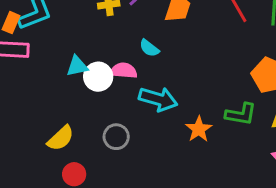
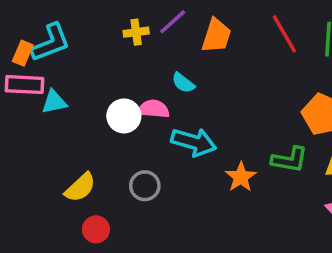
cyan triangle: (77, 66) -> (54, 102), moved

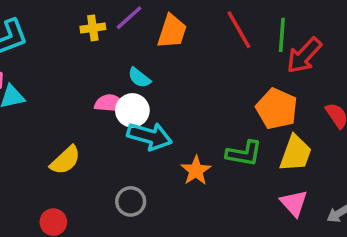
white circle: (124, 116) -> (132, 110), moved
gray circle: (145, 186) -> (131, 201), moved
yellow semicircle: (80, 187) -> (65, 160), moved

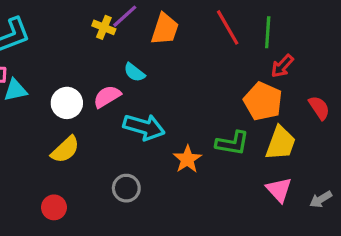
yellow cross: (93, 28) -> (104, 27), moved, turned 30
red arrow: (304, 55) -> (282, 66), moved, size x0.7
pink semicircle: (110, 104) -> (107, 97), turned -36
white circle: (132, 110) -> (67, 103), moved

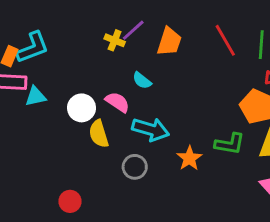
pink semicircle: (107, 97) -> (117, 102), turned 65
yellow semicircle: (65, 150) -> (99, 134), moved, turned 116
gray circle: (126, 188) -> (135, 167), moved

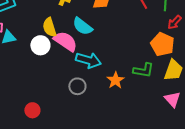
cyan semicircle: (142, 81) -> (82, 26), size x1.5
pink semicircle: (117, 102) -> (65, 41), size x1.4
yellow semicircle: (99, 134) -> (49, 27), moved

